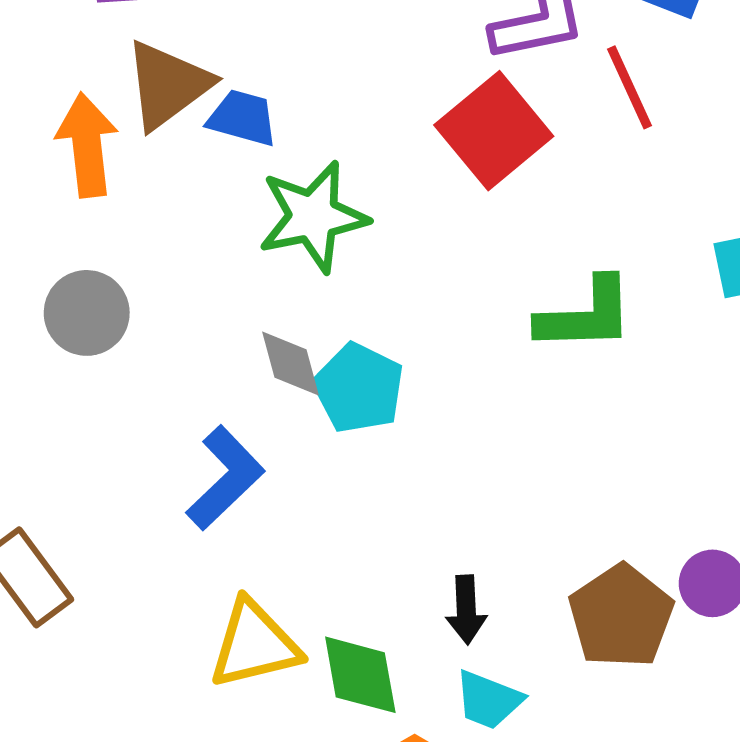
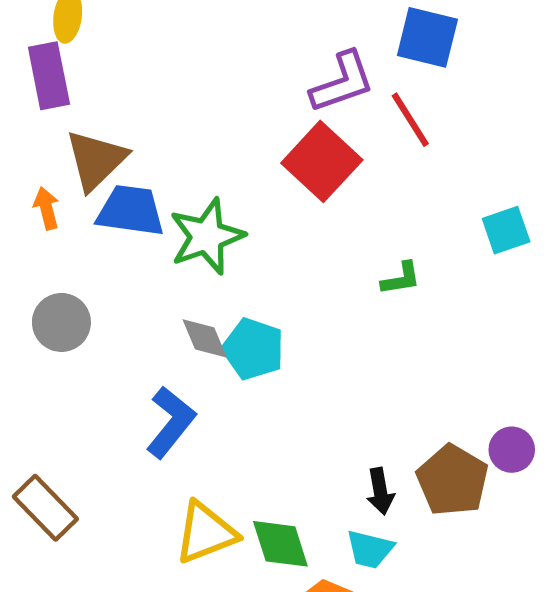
blue trapezoid: (243, 118) -> (131, 211), moved, size x1.4
orange arrow: (87, 145) -> (46, 208), size x0.6
green L-shape: (586, 315) -> (401, 279), size x0.6
black arrow: (466, 610) -> (380, 491), moved

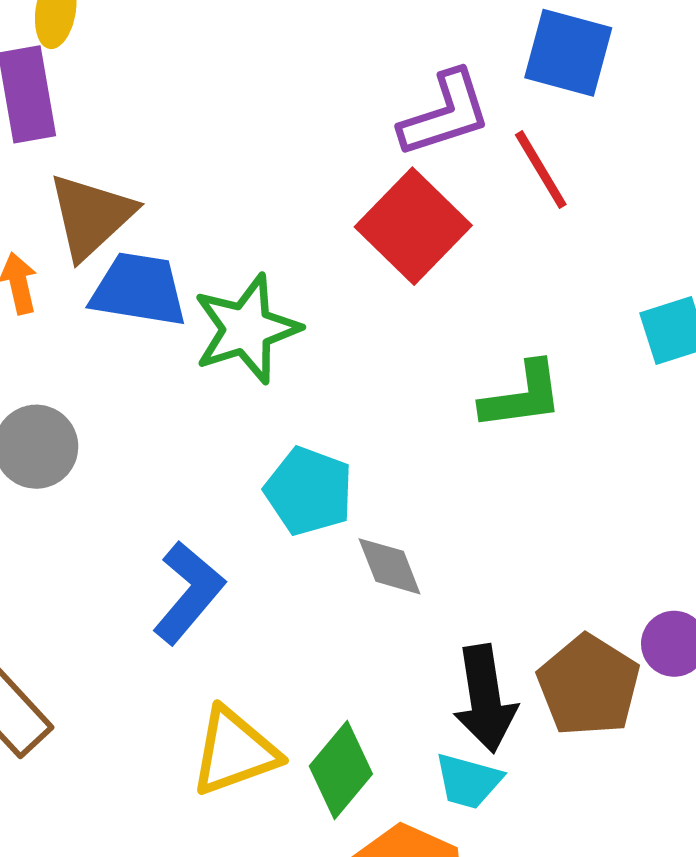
green L-shape: (401, 279) -> (522, 396), size x1.5
gray diamond: (205, 338) -> (390, 566), moved
black arrow: (380, 491) -> (485, 699), size x1.6
green diamond: (280, 544) -> (341, 770), turned 56

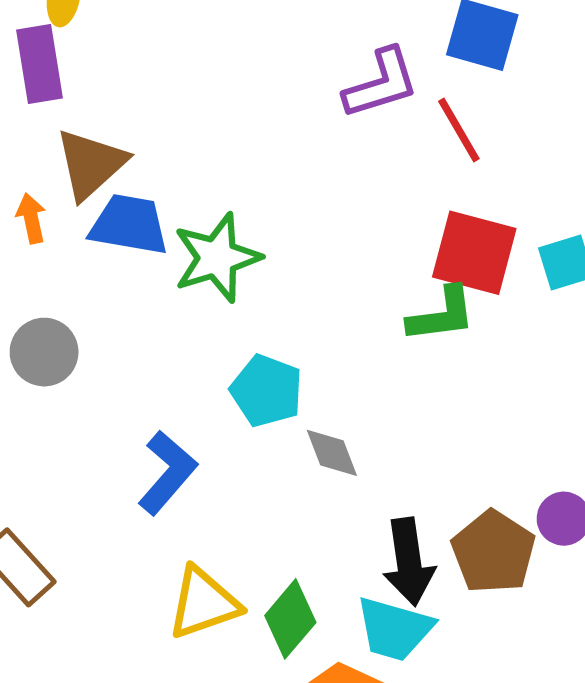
red square: (413, 226) -> (474, 253), moved, turned -30
cyan trapezoid: (468, 781) -> (394, 629), size x1.4

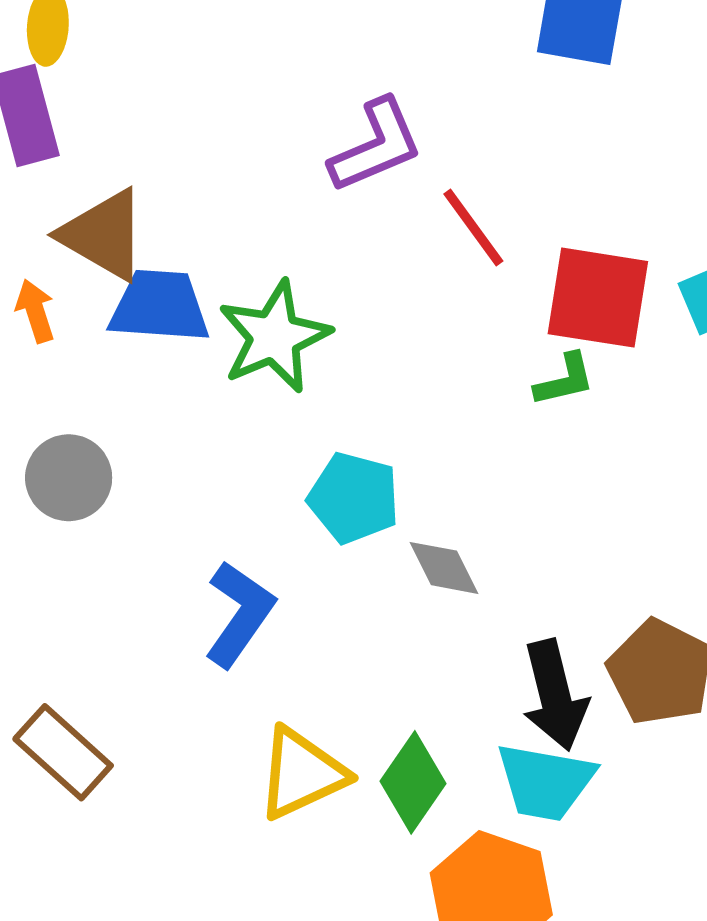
purple L-shape: (381, 84) -> (376, 146), moved
red line: (459, 130) -> (473, 227), moved
brown triangle: (91, 164) -> (103, 235), turned -42
green L-shape: (442, 315) -> (565, 380), size x0.7

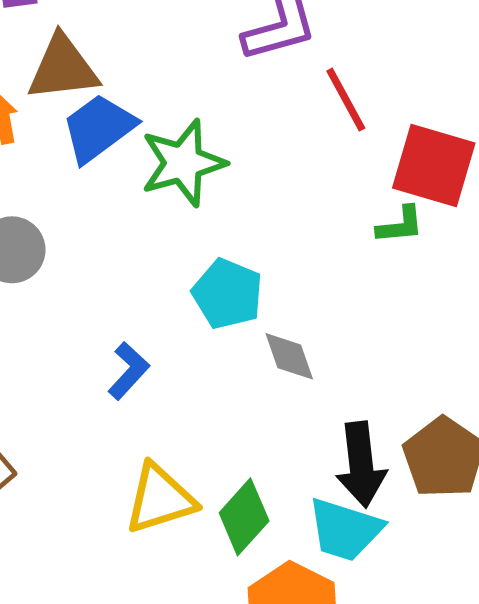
brown triangle: (103, 235) -> (63, 68), turned -44
blue trapezoid: (160, 306) -> (99, 128), turned -48
blue L-shape: (239, 614) -> (129, 371), size x0.7

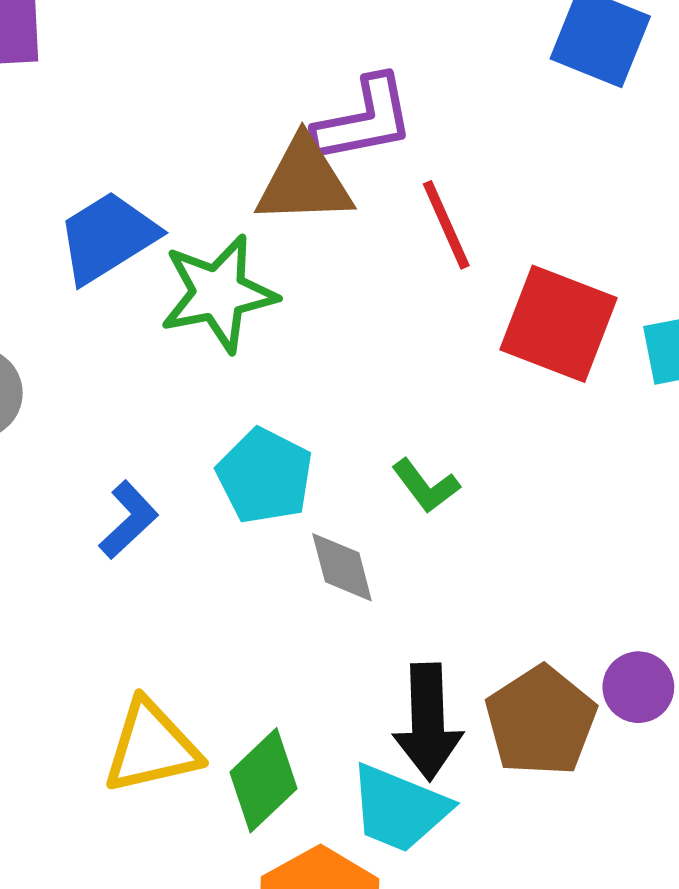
brown triangle: (63, 68) -> (304, 181), moved
green L-shape: (400, 225) -> (426, 486), moved, turned 54
blue L-shape: (129, 371) -> (128, 520), moved

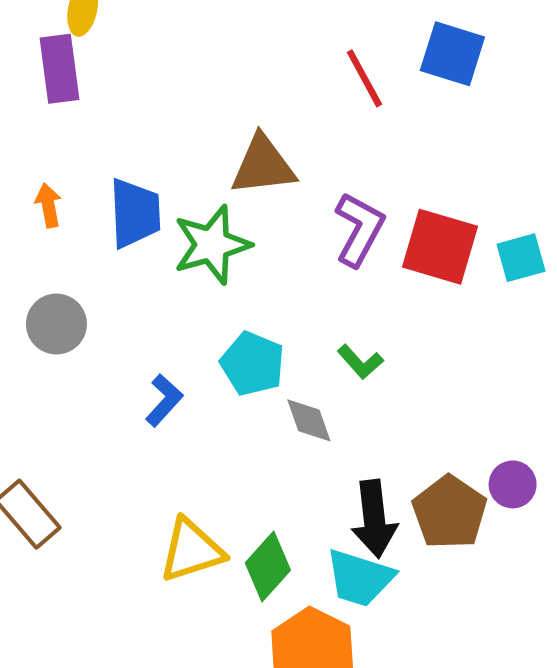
purple L-shape: (364, 120) -> (359, 229), moved, turned -46
red line: (446, 225) -> (364, 78), moved
blue trapezoid: (107, 237) -> (135, 213), turned 124

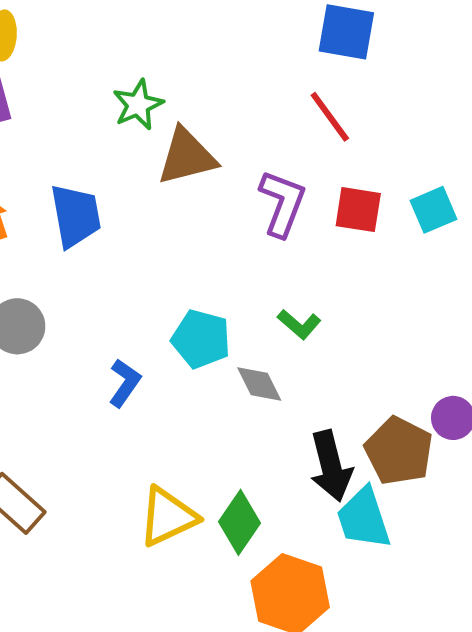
red line: (364, 78) -> (330, 117), moved
green star: (212, 245) -> (138, 105), moved, size x0.7
red square: (440, 247) -> (358, 210), size x0.7
cyan trapezoid: (360, 578) -> (364, 518), moved, turned 62

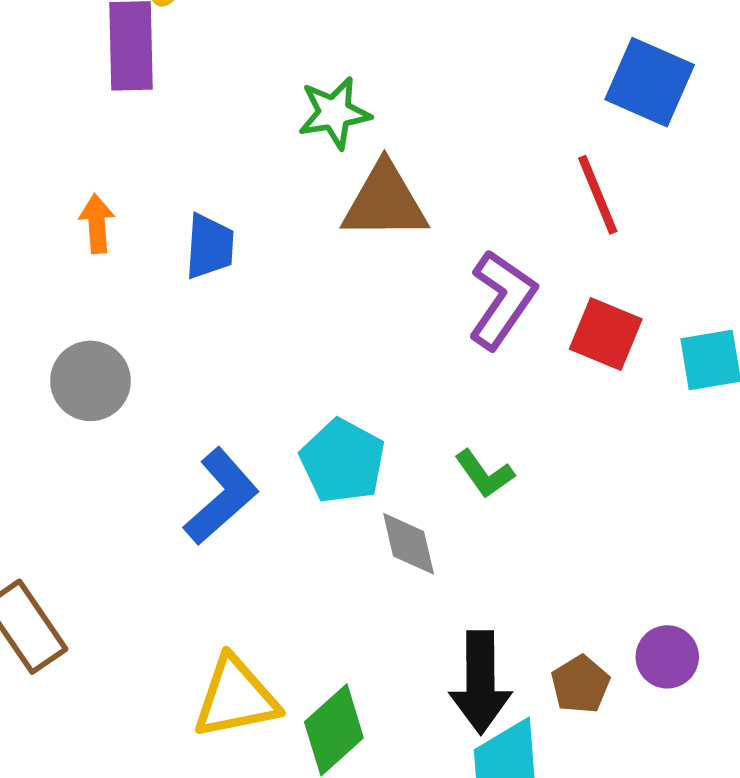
blue trapezoid: (76, 216) -> (210, 246), size x0.7
blue L-shape: (125, 383) -> (221, 496), size x1.4
brown pentagon: (399, 451) -> (580, 684), size x0.6

